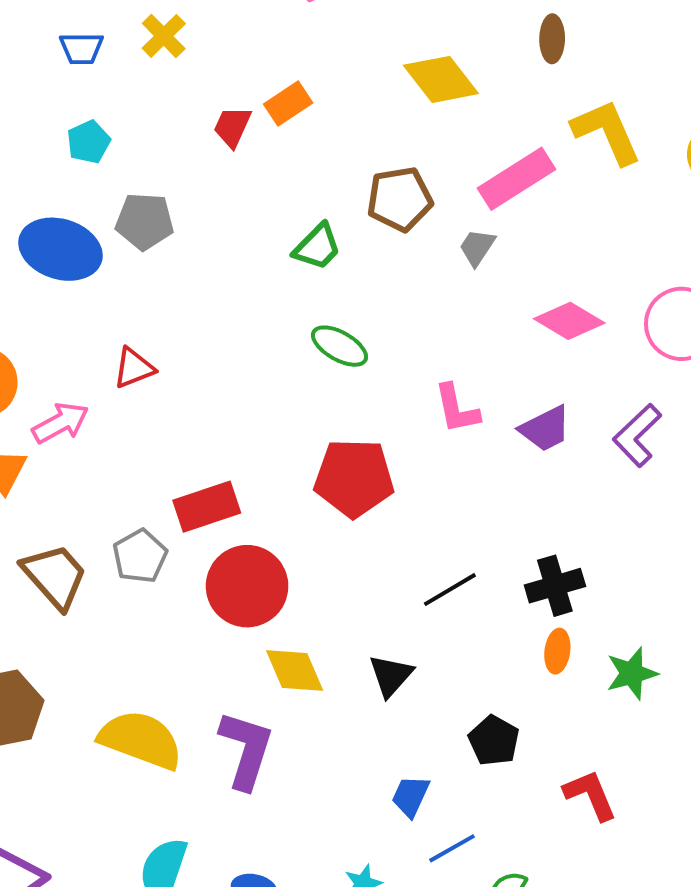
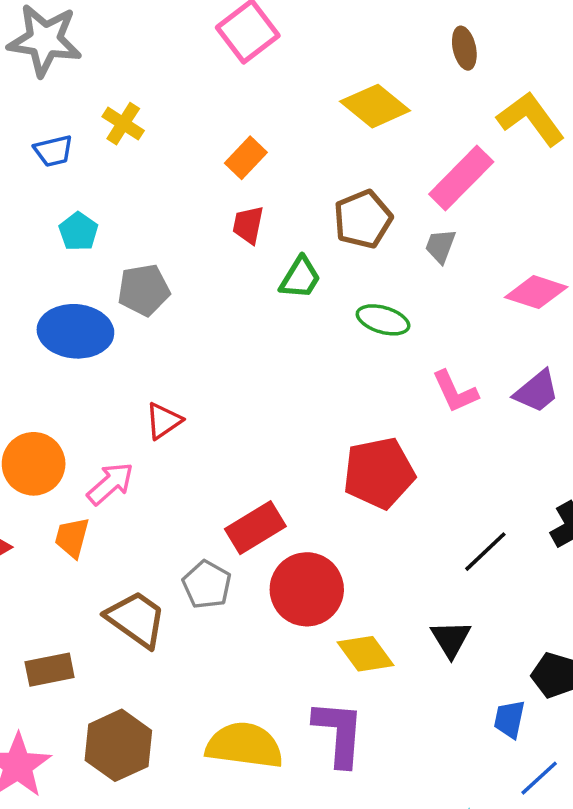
red trapezoid: (232, 127) -> (248, 225), moved
green ellipse: (340, 346) -> (383, 320), moved
blue trapezoid: (411, 796) -> (509, 719), moved

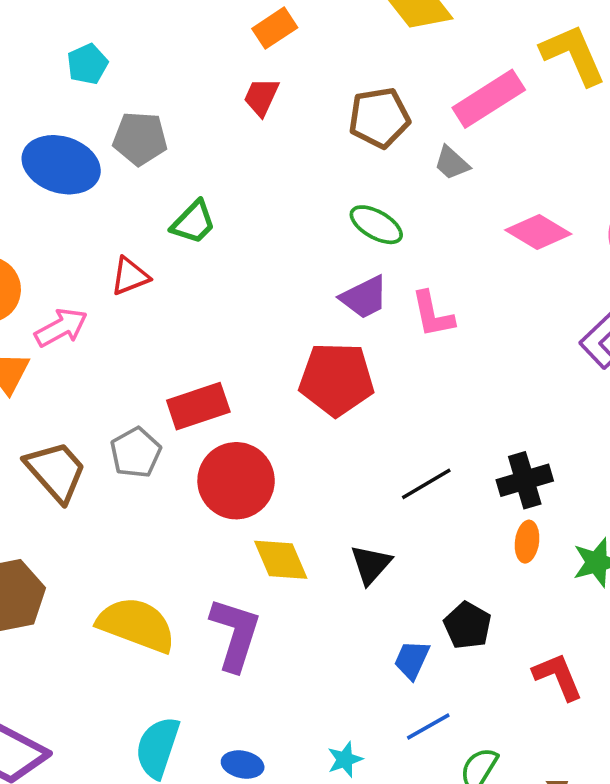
gray trapezoid: (440, 246) -> (452, 163), turned -81
green trapezoid: (300, 278) -> (193, 222), moved
purple trapezoid: (537, 391) -> (364, 297), moved

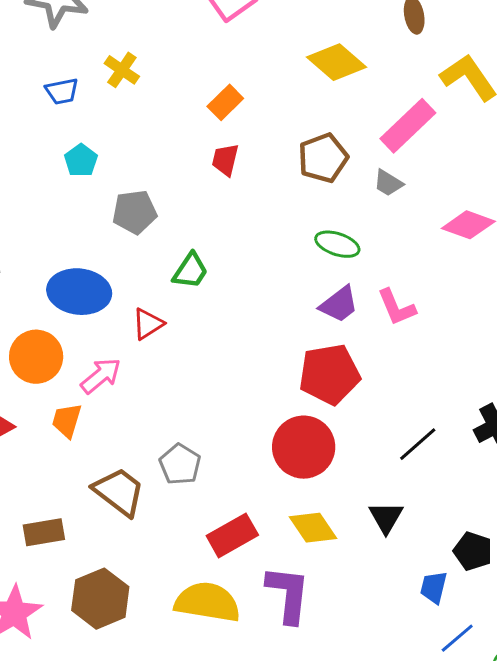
blue ellipse: (61, 165) -> (79, 292), moved
red rectangle: (198, 406) -> (232, 535), moved
red circle: (236, 481) -> (304, 447), moved

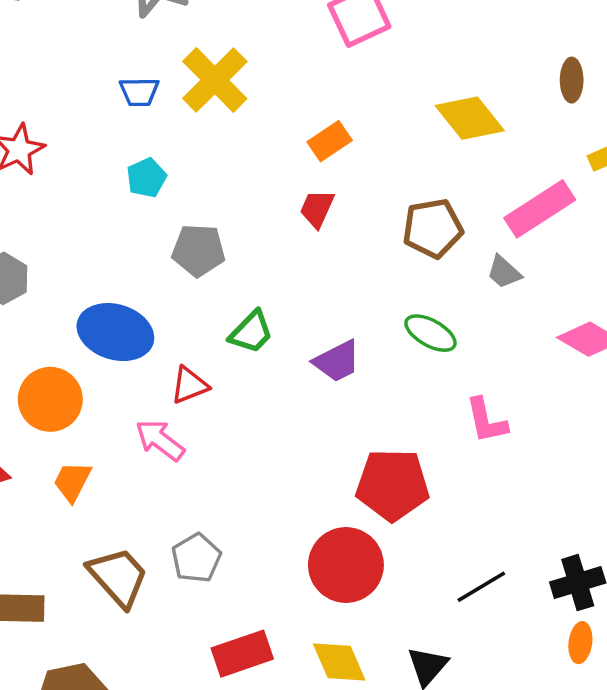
yellow cross: (122, 70) -> (215, 80), size x1.6
purple trapezoid: (339, 304) -> (337, 361), moved
pink arrow: (101, 376) -> (160, 440), moved, turned -114

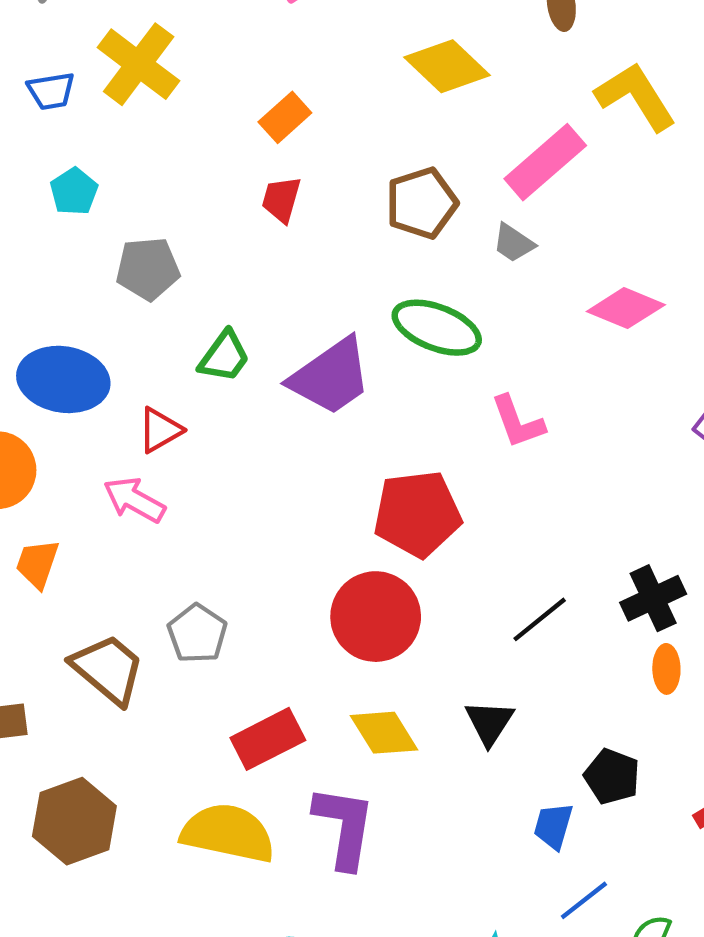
green ellipse: (430, 333) -> (437, 328), size x1.4
purple trapezoid: (337, 361) -> (331, 377), size x1.5

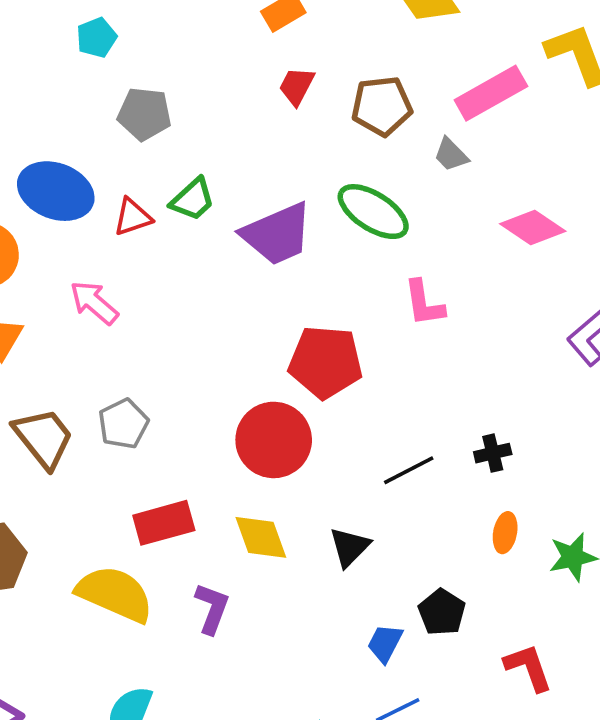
red trapezoid: (281, 199) -> (297, 86), moved
red triangle: (160, 430) -> (133, 217), moved
black cross: (653, 598) -> (493, 453), moved, size x0.7
purple L-shape: (344, 827) -> (212, 608), size x0.7

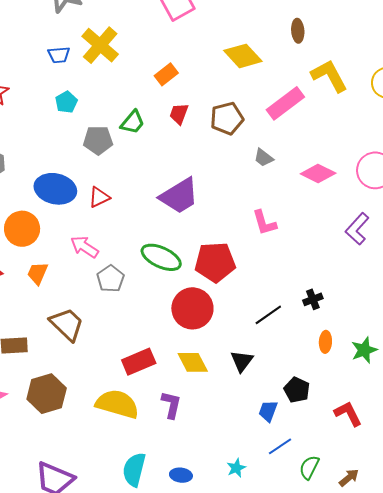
gray trapezoid: (451, 155) -> (264, 158), moved
green trapezoid: (193, 199) -> (133, 122), moved
green ellipse: (373, 212) -> (161, 257), moved
gray pentagon: (123, 424) -> (110, 279), moved

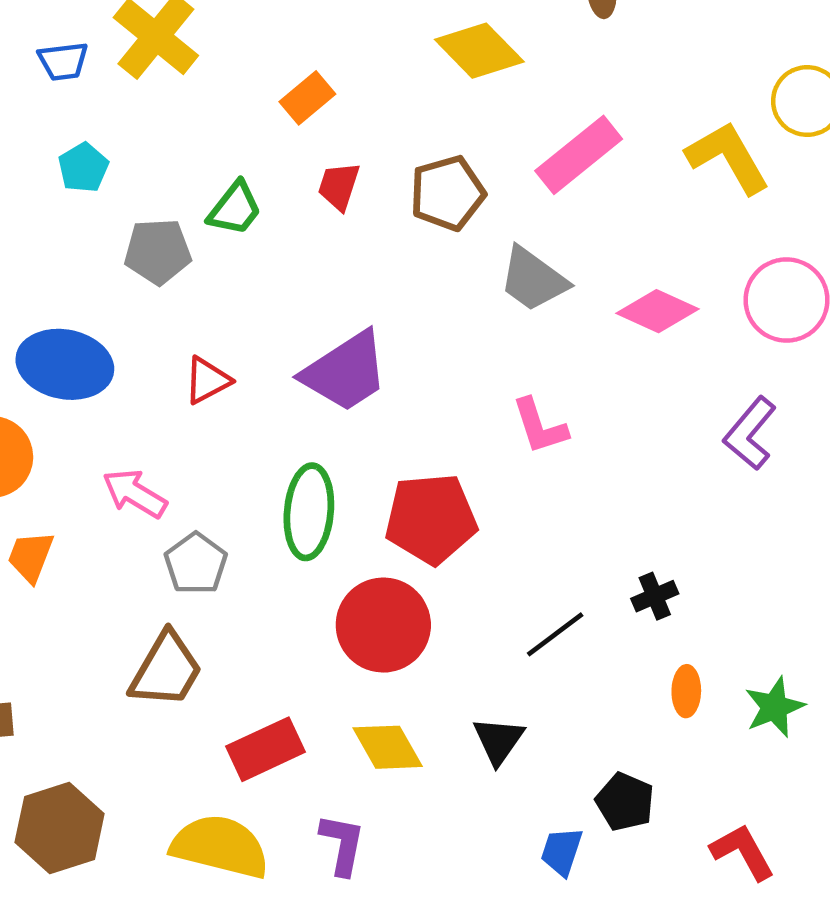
yellow L-shape: (329, 76) -> (728, 157), moved
gray trapezoid: (264, 158) -> (533, 279), size x1.6
red triangle: (99, 197) -> (207, 380), moved
green ellipse: (161, 257) -> (309, 512), turned 72
brown trapezoid: (67, 324) -> (166, 670), moved, turned 78

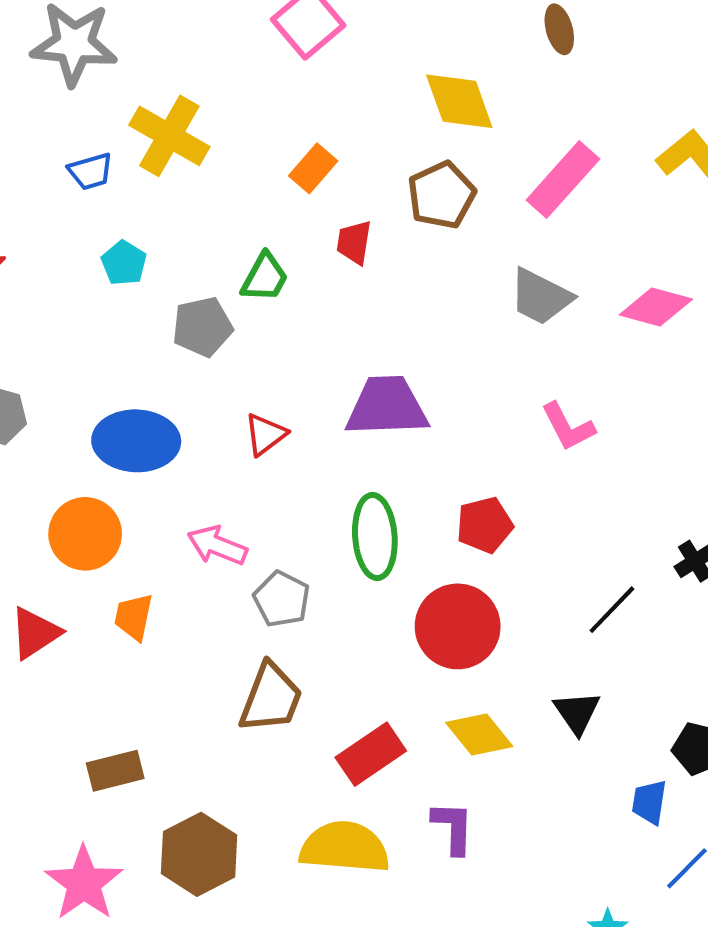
yellow diamond: (479, 51) -> (459, 101), turned 34
brown pentagon: (447, 193) -> (441, 195), moved
purple trapezoid: (345, 372) -> (387, 406), turned -140
red pentagon: (431, 519) -> (485, 525), size x0.7

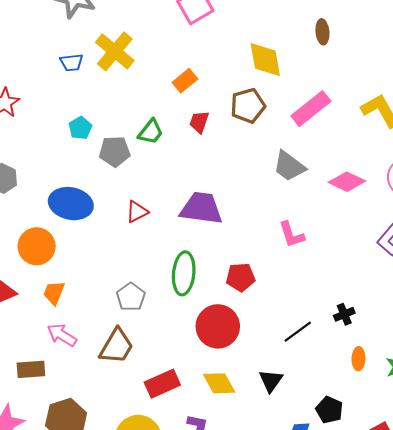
cyan pentagon: (124, 263) -> (80, 128), moved
pink arrow: (217, 546) -> (62, 335), moved

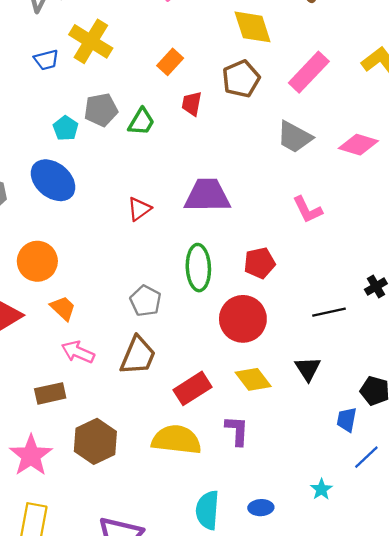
gray pentagon: (115, 151) -> (101, 110), moved
blue ellipse: (71, 204) -> (53, 180), moved, turned 36
orange trapezoid: (54, 293) -> (63, 308), turned 120
black line: (298, 332) -> (329, 312), turned 32

